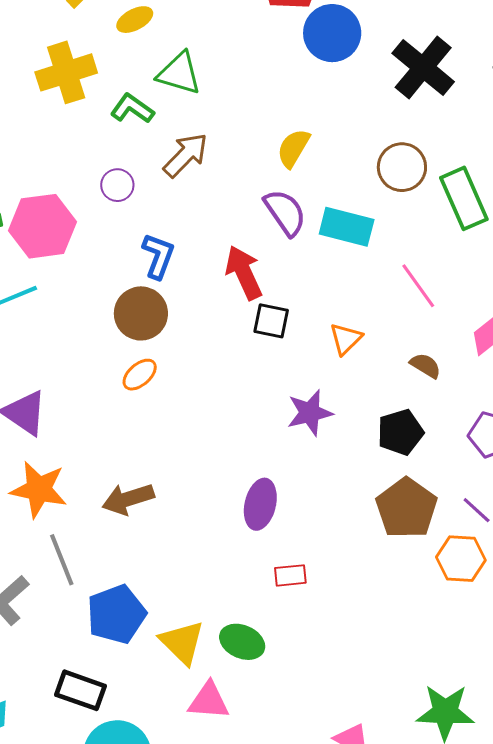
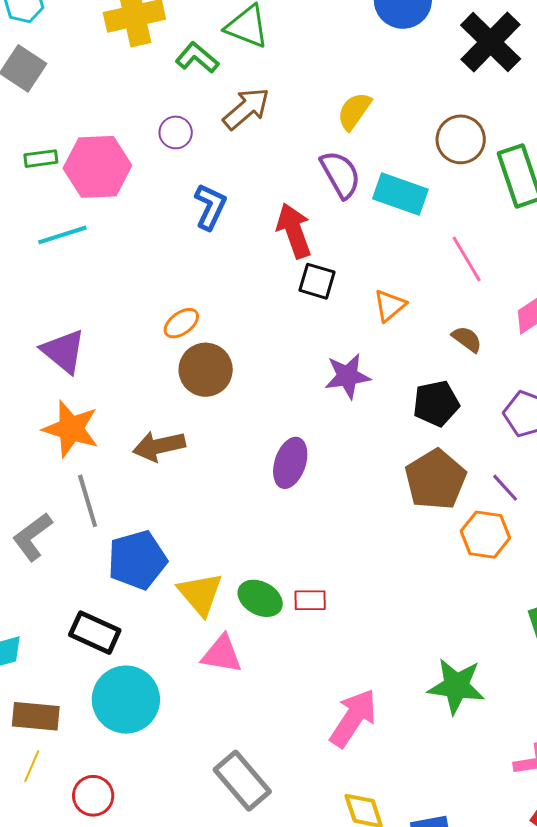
brown circle: (141, 313) -> (206, 370), moved
red rectangle: (290, 575) -> (310, 600), moved

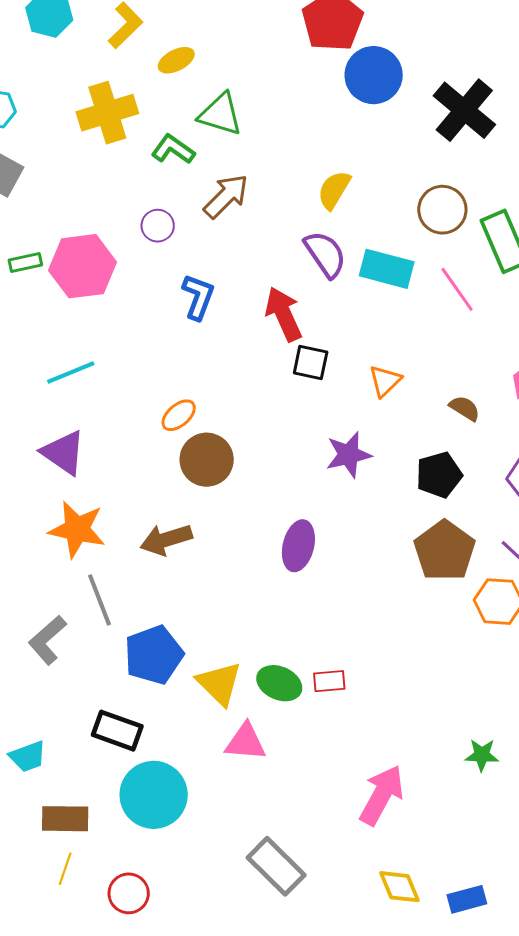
cyan line: (62, 235) -> (71, 372), moved
pink line: (467, 259) -> (457, 289), moved
green star: (456, 686) -> (482, 755), size x0.6

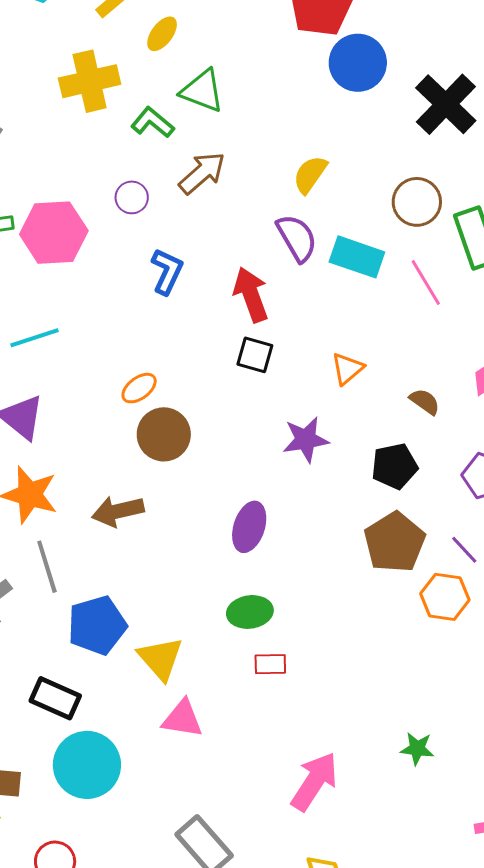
yellow ellipse: (176, 60) -> (162, 34), turned -30
black square: (311, 362) -> (255, 355), moved
green ellipse: (279, 683) -> (250, 612), moved, turned -36

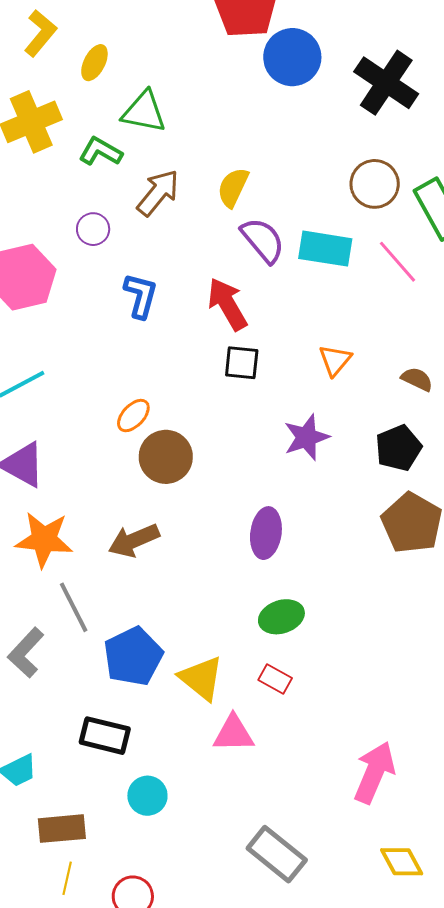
yellow semicircle: (310, 174) -> (233, 187), moved
red rectangle: (270, 664) -> (275, 679), moved, turned 40
cyan circle: (87, 765) -> (147, 796), size x0.6

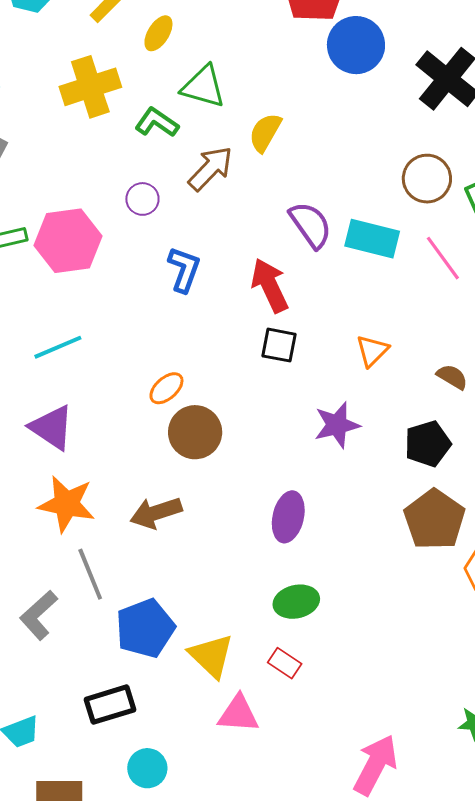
yellow semicircle: (233, 187) -> (265, 132), moved
black rectangle: (105, 736) -> (110, 705), turned -36

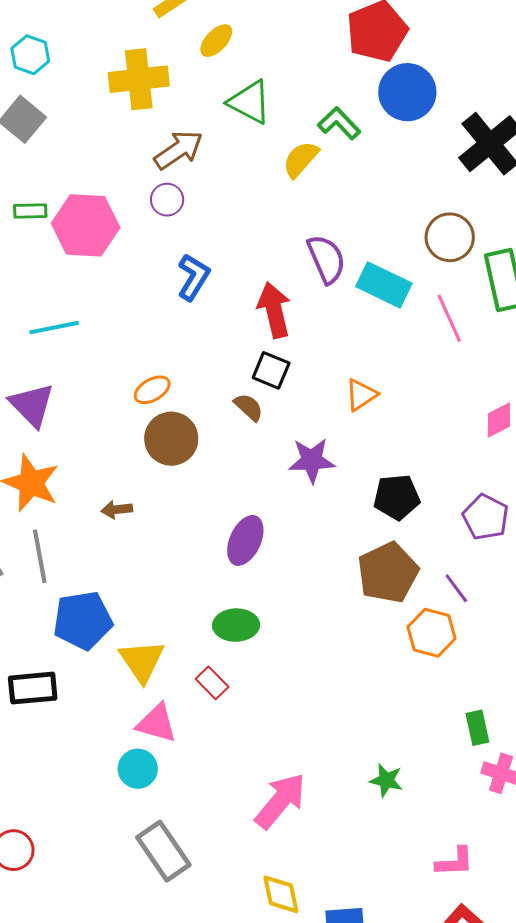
green L-shape: (157, 122) -> (339, 123), moved
brown arrow: (210, 168) -> (179, 150), moved
brown semicircle: (452, 377) -> (249, 407), moved
brown arrow: (156, 513) -> (117, 510), size x0.6
cyan circle: (147, 768) -> (138, 769), moved

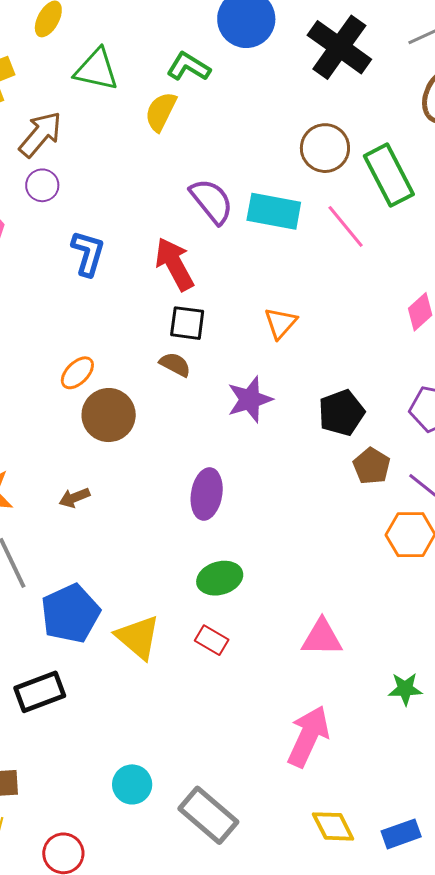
brown pentagon: (388, 573) -> (372, 466), moved, size x0.6
pink triangle: (157, 723) -> (322, 638), moved
cyan circle: (138, 769) -> (132, 784), moved

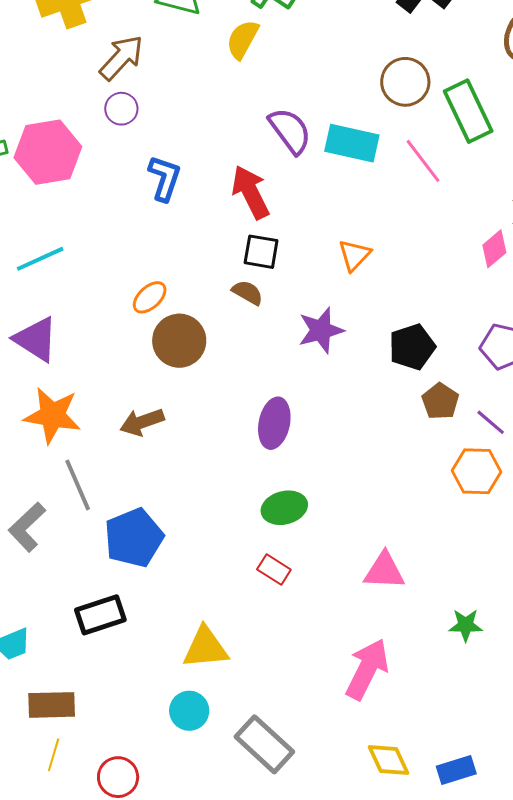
brown arrow: (74, 498) -> (142, 422), size x1.4
yellow triangle: (138, 637) -> (205, 648), moved, turned -48

